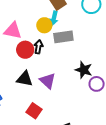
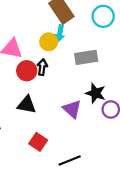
gray rectangle: (63, 37) -> (86, 57), moved
purple triangle: (48, 81) -> (72, 109), moved

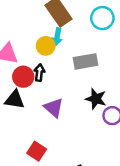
black triangle: (27, 105) -> (15, 100), moved
purple triangle: (72, 109) -> (54, 108), moved

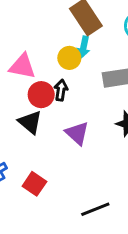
black triangle: (15, 100) -> (30, 122), turned 30
red square: (37, 151) -> (34, 184), moved

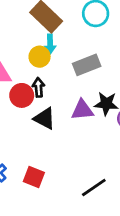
black triangle: (30, 122) -> (45, 118), moved
purple triangle: (77, 133) -> (82, 110), moved, turned -35

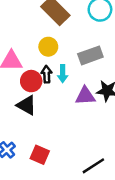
cyan arrow: (50, 44) -> (63, 74), moved
black triangle: (45, 118) -> (27, 105), moved

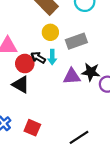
yellow circle: (48, 47) -> (50, 32), moved
black arrow: (47, 74) -> (38, 58), turned -56

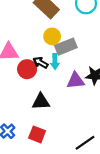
gray rectangle: (76, 41) -> (66, 47), moved
black triangle: (21, 85) -> (41, 102), moved, turned -30

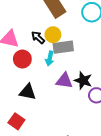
black arrow: (41, 63) -> (38, 37), moved

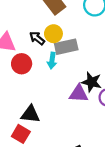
purple triangle: (64, 81) -> (79, 94), moved
black triangle: (28, 92) -> (30, 114), moved

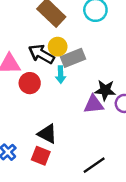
black arrow: (37, 38) -> (41, 54), size x1.5
black triangle: (30, 114) -> (47, 134), turned 30

